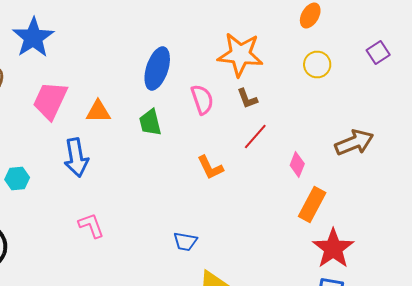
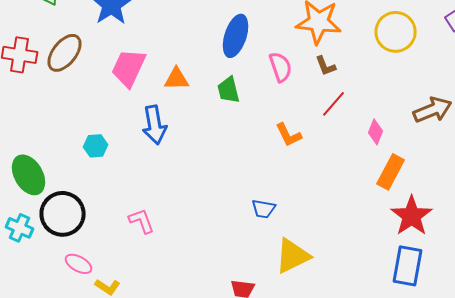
yellow circle: (317, 64) -> (396, 32), size x1.5
pink L-shape: (91, 226) -> (142, 221), moved

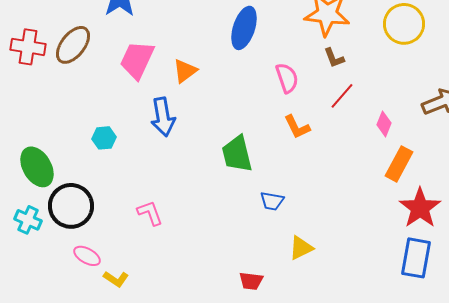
pink semicircle: (281, 67) -> (287, 78), moved
orange triangle: (177, 79) -> (185, 71), turned -36
green trapezoid: (229, 90) -> (237, 154), moved, size x1.4
yellow triangle: (293, 256) -> (301, 248), size x0.7

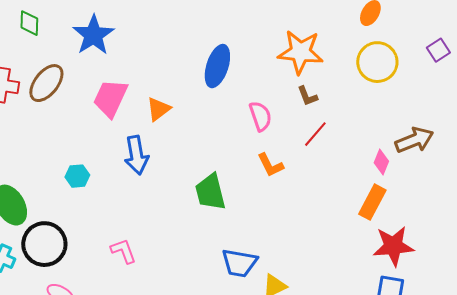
pink diamond: (384, 124) -> (381, 162), moved
blue trapezoid: (272, 201) -> (239, 263), moved, size x1.5
red star: (420, 208) -> (393, 246), turned 30

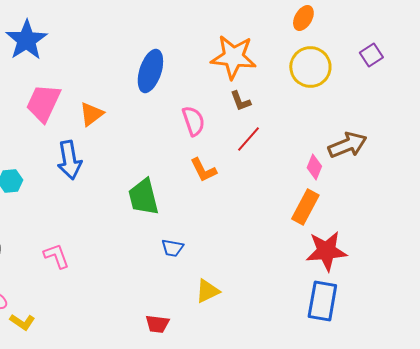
blue trapezoid: (239, 263) -> (172, 248), moved, size x0.6

